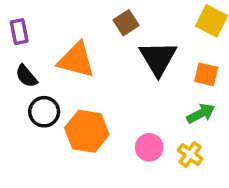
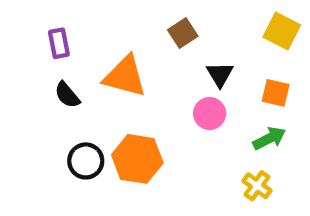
black triangle: (158, 58) -> (220, 74), size x0.6
black circle: (44, 112) -> (86, 161), moved
pink circle: (149, 147) -> (210, 114), moved

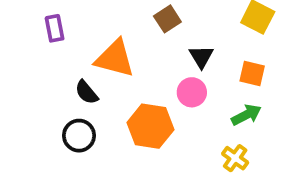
black semicircle: (67, 95) -> (87, 92), moved
orange hexagon: (137, 159) -> (150, 126), moved

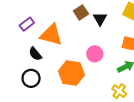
purple rectangle: (55, 28) -> (27, 24), moved, turned 64
black triangle: (201, 57) -> (100, 19), moved

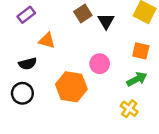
purple rectangle: (27, 24) -> (26, 15), moved
orange triangle: (51, 35) -> (47, 41), size x0.6
black semicircle: (35, 54) -> (28, 64), turned -64

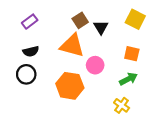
orange triangle: (47, 41) -> (72, 46), moved, size x1.6
black semicircle: (28, 64) -> (31, 51), moved
black circle: (22, 93) -> (26, 74), moved

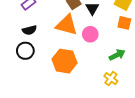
orange square: (132, 54) -> (124, 23), moved
pink circle: (95, 65) -> (90, 34), moved

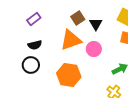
orange triangle: (67, 25) -> (71, 40), turned -35

